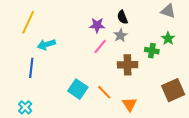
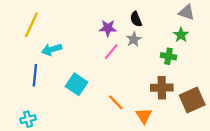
green star: (168, 38) -> (181, 35), moved
brown cross: (128, 65) -> (162, 88), moved
cyan square: (78, 89) -> (76, 84), moved
cyan cross: (25, 107) -> (28, 119), turned 32

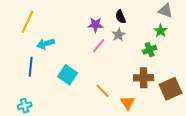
green cross: (169, 56) -> (150, 50), turned -32

